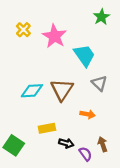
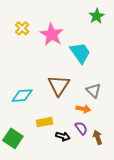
gray triangle: (99, 83) -> (93, 90), moved
cyan diamond: (32, 91) -> (22, 96), moved
purple semicircle: (85, 154) -> (81, 128), moved

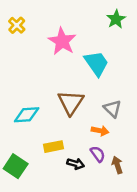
yellow cross: (22, 28) -> (17, 25), moved

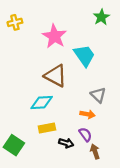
yellow cross: (17, 25) -> (15, 22), turned 32
brown triangle: (71, 102) -> (55, 76), moved, turned -35
cyan diamond: (27, 115) -> (42, 102), moved
brown arrow: (117, 165) -> (95, 152), moved

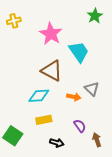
orange arrow: (88, 114) -> (74, 97), moved
black arrow: (66, 143) -> (57, 143), moved
brown arrow: (95, 152) -> (97, 140), moved

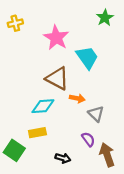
gray triangle: (92, 89) -> (96, 114), moved
orange arrow: (74, 97) -> (77, 98), moved
yellow rectangle: (44, 120) -> (37, 133), moved
brown arrow: (97, 140) -> (107, 155), size x1.5

